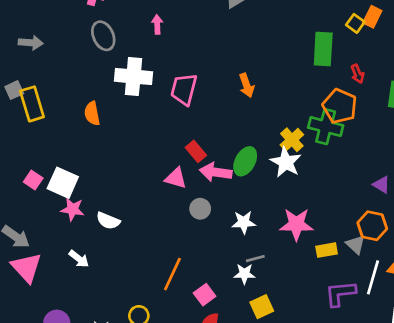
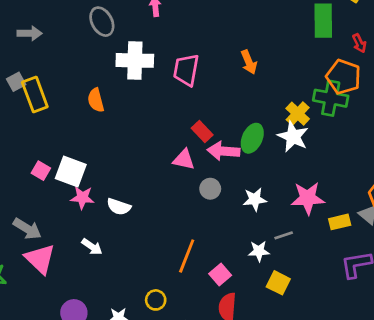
gray line: (255, 259) -> (284, 235), moved
yellow square: (262, 307) -> (278, 283), turned -35

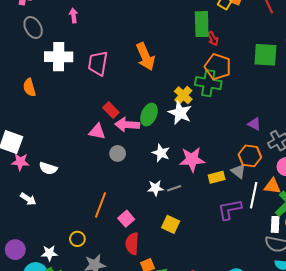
red arrow: (359, 43) -> (213, 39), moved
orange arrow: (249, 62) -> (145, 57), size x1.5
white star: (255, 199) -> (161, 153), moved, turned 30
white star: (259, 251) -> (155, 188), moved

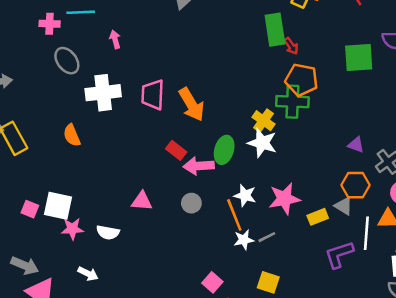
orange arrow: (145, 57) -> (192, 104), moved
pink triangle: (97, 132) -> (142, 201), moved
orange line: (101, 205) -> (234, 215), moved, turned -35

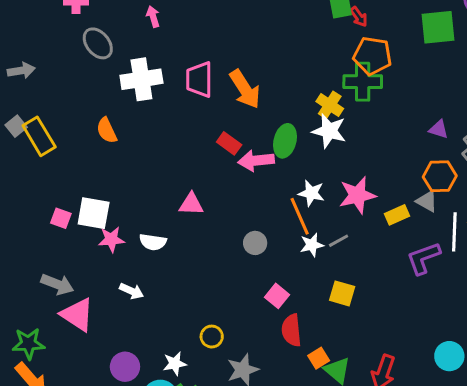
gray circle: (191, 203) -> (255, 243), moved

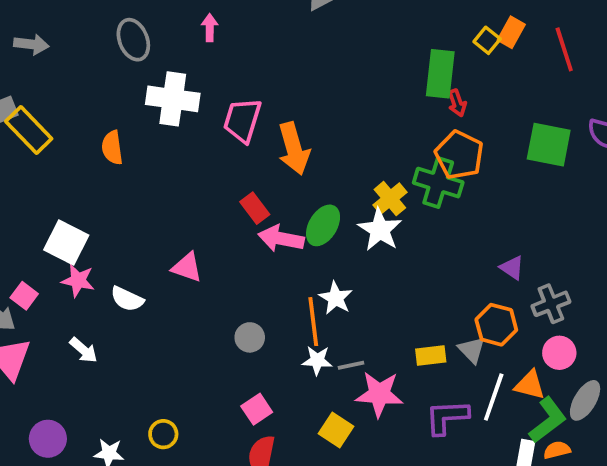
yellow rectangle: (39, 136) -> (29, 130), turned -30
pink star: (357, 195) -> (379, 394), moved
pink square: (61, 218) -> (24, 296), moved

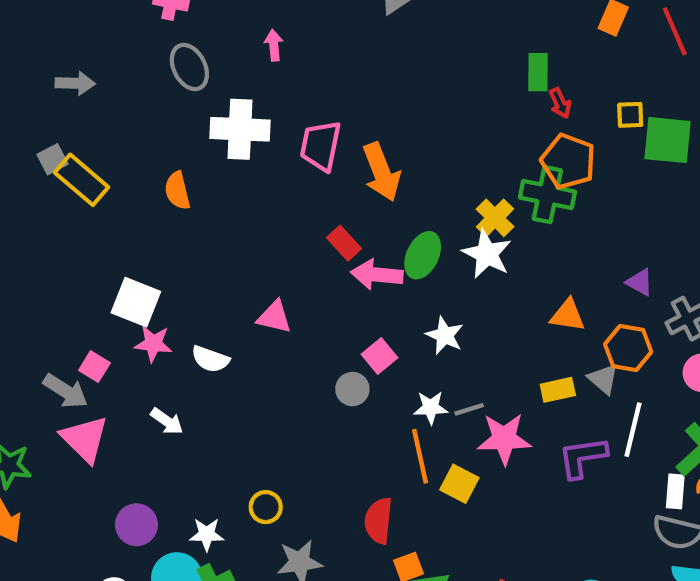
yellow square: (487, 40) -> (630, 115), moved, turned -36
green rectangle: (440, 74) -> (538, 72), size x0.7
orange line: (313, 322) -> (420, 456), moved
orange triangle: (530, 385) -> (568, 315), moved
pink square: (257, 409) -> (380, 356), moved

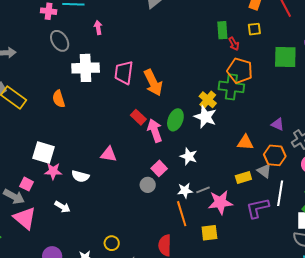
yellow square: (630, 115) -> (254, 29), moved
pink arrow: (377, 275) -> (155, 131), turned 70
yellow square: (459, 484) -> (209, 233), moved, turned -30

